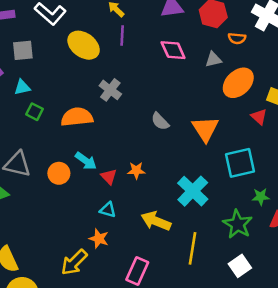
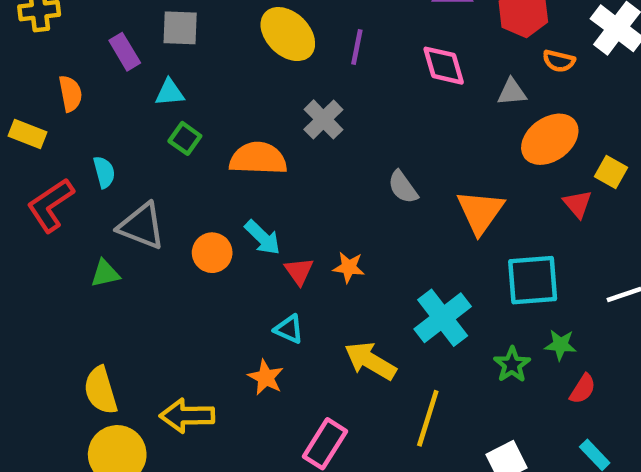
purple line: (122, 35) -> (357, 47), moved
green star: (238, 224) -> (512, 365), moved, size x0.7
yellow arrow: (74, 262) -> (187, 416), moved, turned 36

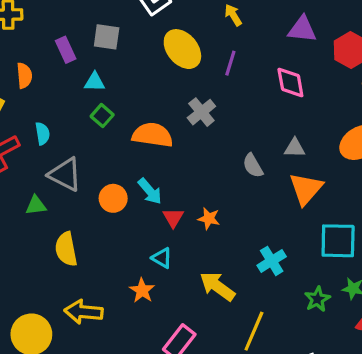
gray triangle: (512, 92) -> (295, 148), moved
cyan cross: (443, 318) -> (272, 261), size x0.7
yellow semicircle: (101, 390) -> (66, 249), moved

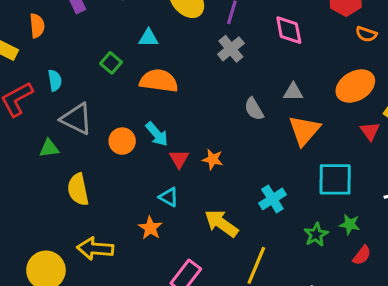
cyan triangle: (95, 82) -> (148, 38), moved
gray cross: (201, 112) -> (231, 49), moved

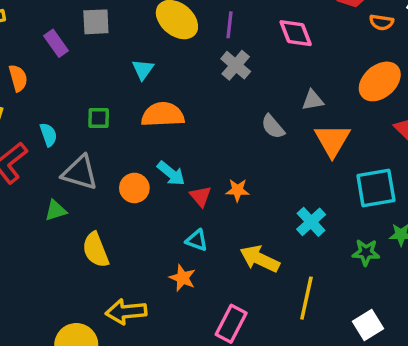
cyan triangle: (148, 38) -> (143, 69), turned -45
green square: (111, 63) -> (99, 118), moved, turned -30
green star: (316, 235) -> (366, 252), turned -30

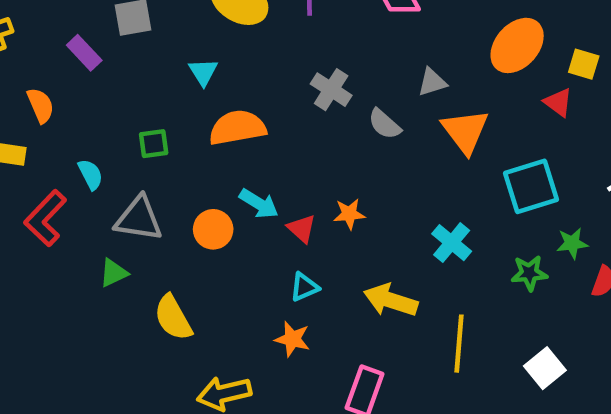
gray cross: (236, 65) -> (331, 90), moved
cyan triangle: (197, 240) -> (304, 287), turned -35

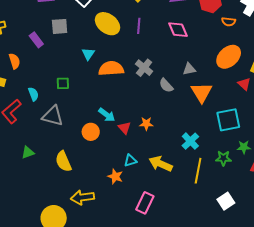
orange semicircle: (237, 128) -> (111, 69), moved
orange circle: (213, 229) -> (91, 132), moved
green triangle: (113, 273) -> (28, 152), moved
cyan triangle: (304, 287) -> (130, 161), moved
yellow line: (459, 344) -> (198, 171), moved

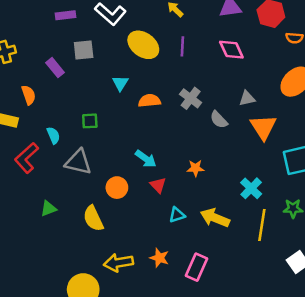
orange semicircle: (111, 69) -> (149, 101), size x0.7
red triangle: (125, 128) -> (158, 185), moved
orange circle: (91, 132) -> (117, 188), moved
orange star: (115, 176) -> (159, 258), moved

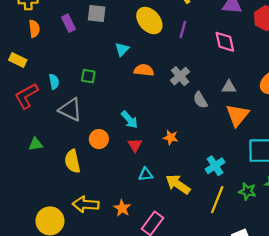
orange semicircle: (29, 95) -> (34, 29), moved

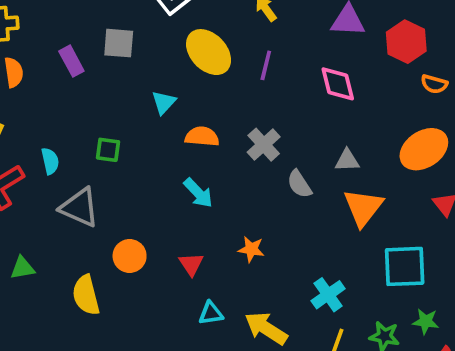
cyan arrow: (129, 120) -> (198, 193), moved

